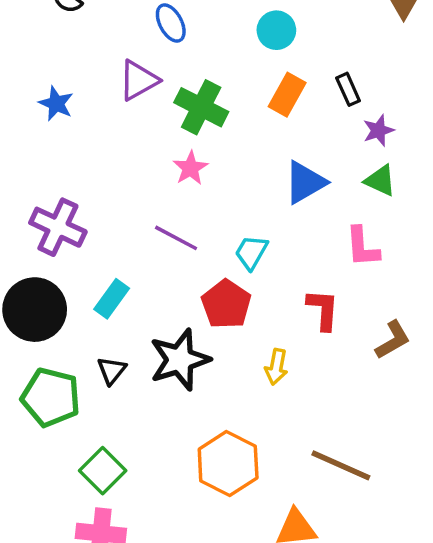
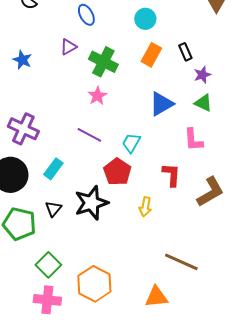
purple triangle: (138, 80) -> (68, 47), size x0.7
brown L-shape: (393, 340) -> (210, 192), size x1.4
orange hexagon: (228, 464) -> (94, 284), moved

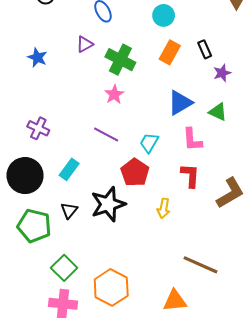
green triangle: (203, 103) -> (218, 112), moved
purple cross: (23, 129) -> (38, 128), size x0.7
pink L-shape: (193, 140) -> (192, 140), moved

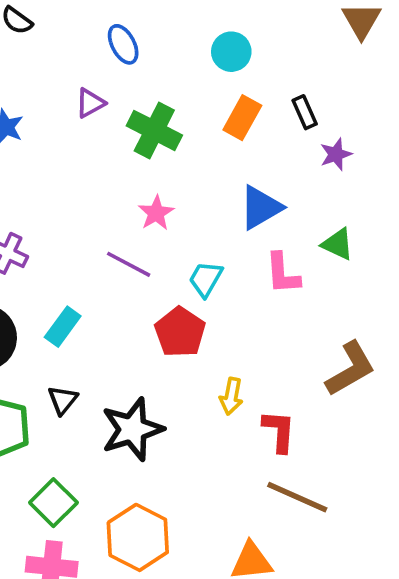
pink star: (114, 94) -> (156, 213), moved
green triangle: (218, 112) -> (338, 244), moved
red L-shape: (190, 176) -> (279, 431), moved
black star: (108, 204) -> (132, 429), moved

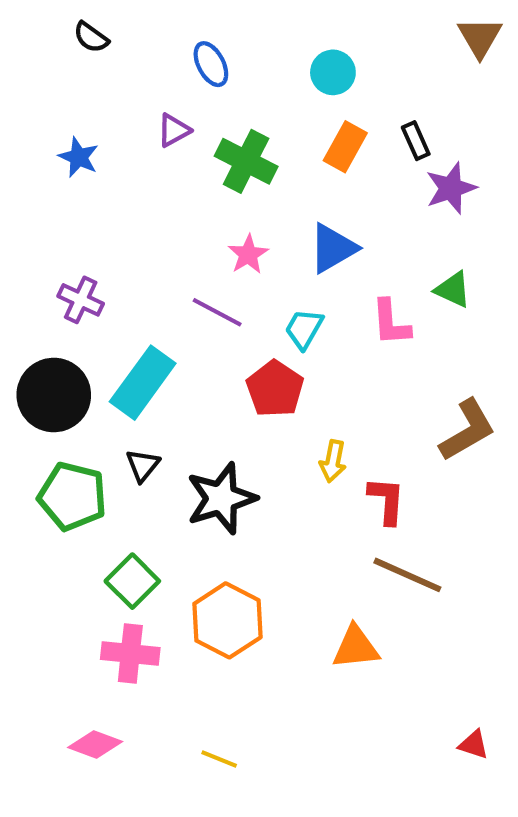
purple star: (336, 154) -> (451, 188), size x1.4
blue triangle: (261, 207) -> (333, 248), moved
cyan rectangle: (63, 327) -> (143, 383), size x1.6

